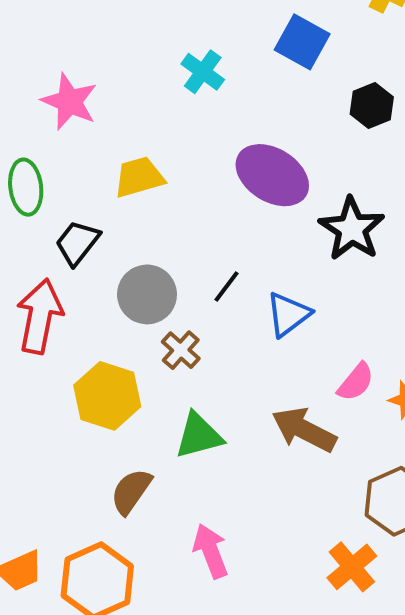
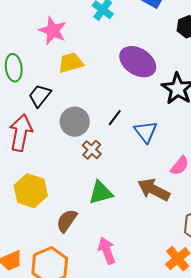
pink star: (69, 102) -> (53, 31), moved
blue triangle: (288, 314) -> (146, 132), turned -30
yellow hexagon: (107, 396) -> (31, 191), moved

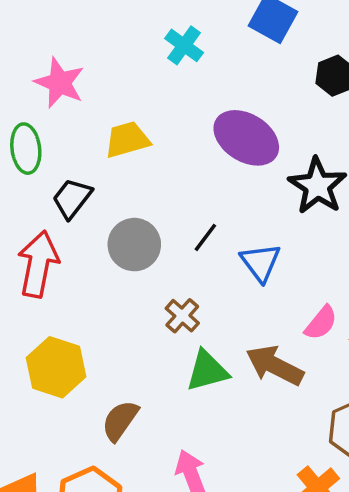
pink star: (53, 31) -> (60, 83), moved
brown cross: (92, 150) -> (182, 316), moved
green triangle: (101, 193) -> (207, 371), moved

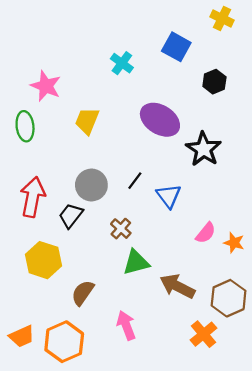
yellow trapezoid: (127, 140) -> (87, 121), turned -52
black trapezoid: (72, 198) -> (71, 215), moved
brown arrow: (275, 365) -> (177, 286), moved

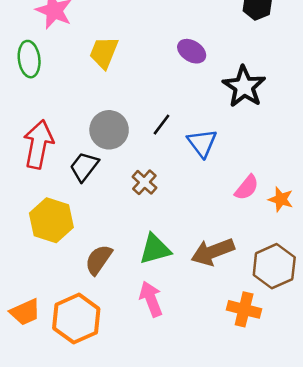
purple ellipse: (160, 120) -> (192, 51), size x0.6
green triangle: (136, 262) -> (155, 249), moved
brown arrow: (177, 286) -> (213, 252), turned -48
orange cross: (204, 334) -> (244, 309), turned -36

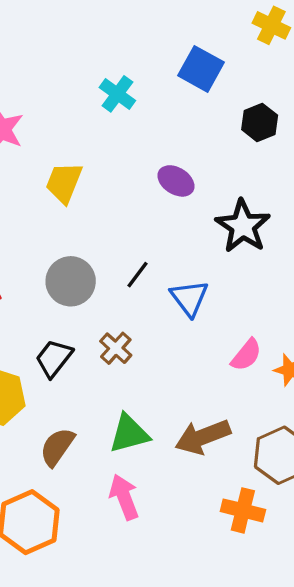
black trapezoid: (84, 167) -> (54, 358), moved

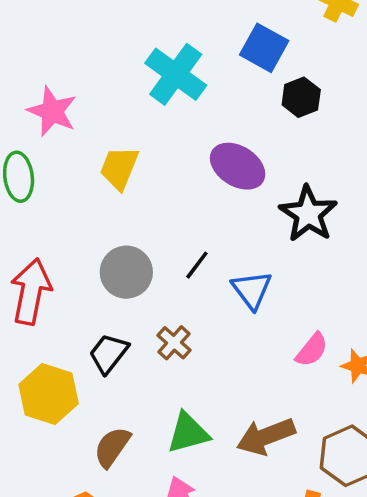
cyan cross: (117, 94) -> (176, 74), size x1.6
black hexagon: (260, 122) -> (301, 97), moved
purple ellipse: (176, 181) -> (238, 166), size x1.4

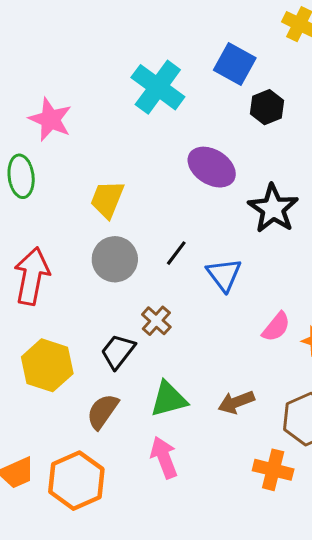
yellow trapezoid: (119, 168) -> (107, 199), moved
black trapezoid: (109, 353) -> (118, 351), moved
brown arrow: (266, 436) -> (236, 402), size x0.7

